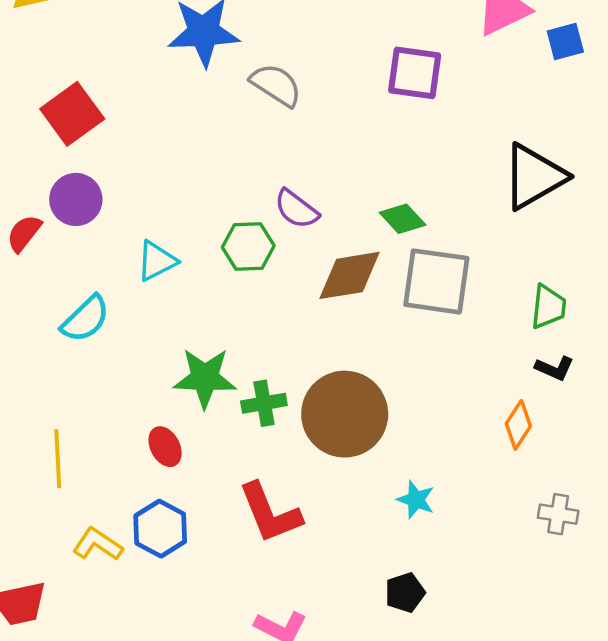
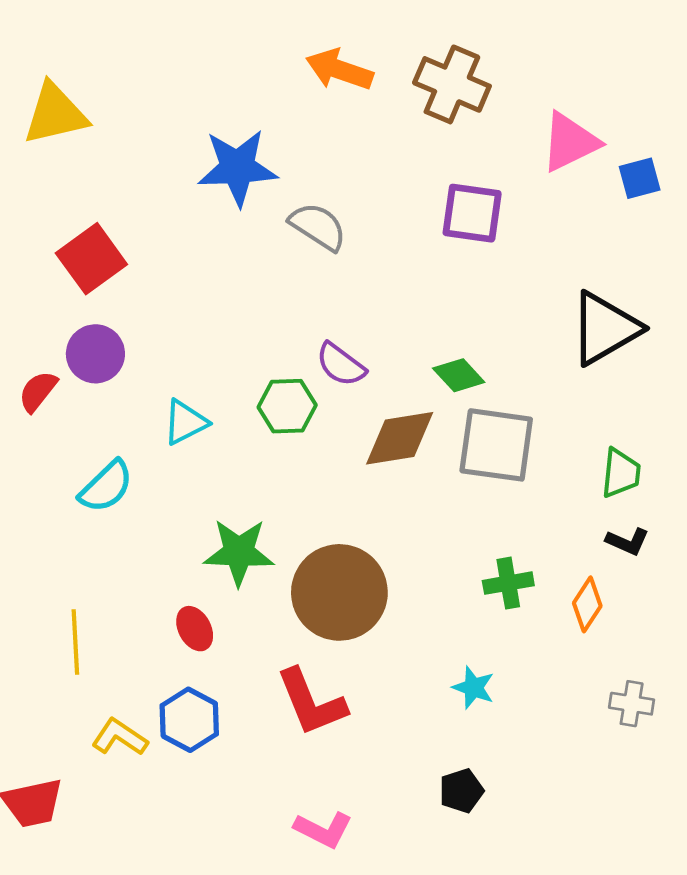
green cross: (264, 403) -> (508, 583), moved
brown circle: (345, 414) -> (339, 592), moved

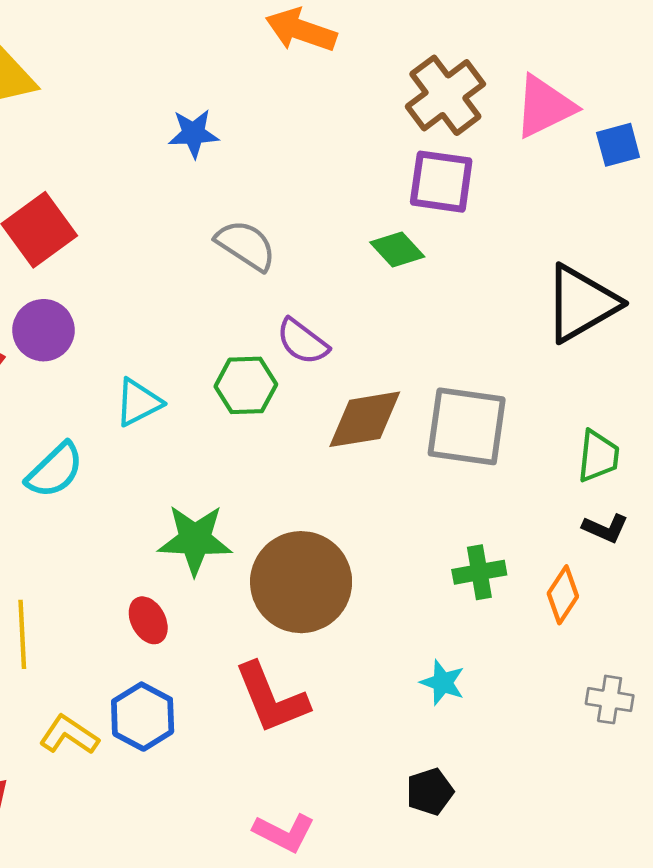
brown cross: (452, 84) -> (445, 95), moved, turned 30
blue star: (238, 168) -> (193, 133), size x0.6
gray semicircle: (318, 227) -> (246, 245), moved
green diamond: (459, 375) -> (397, 250), moved

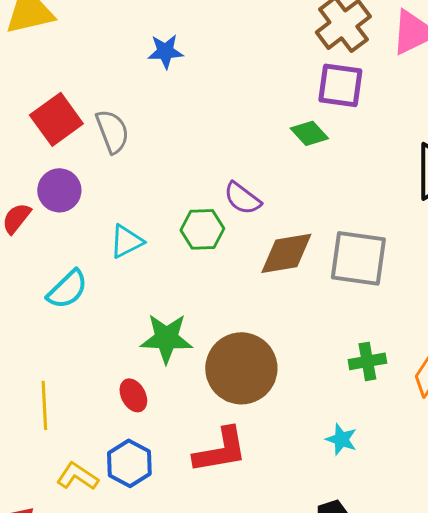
gray semicircle: (246, 245) -> (112, 131), moved, turned 36
red L-shape: (271, 698) -> (220, 450), turned -78

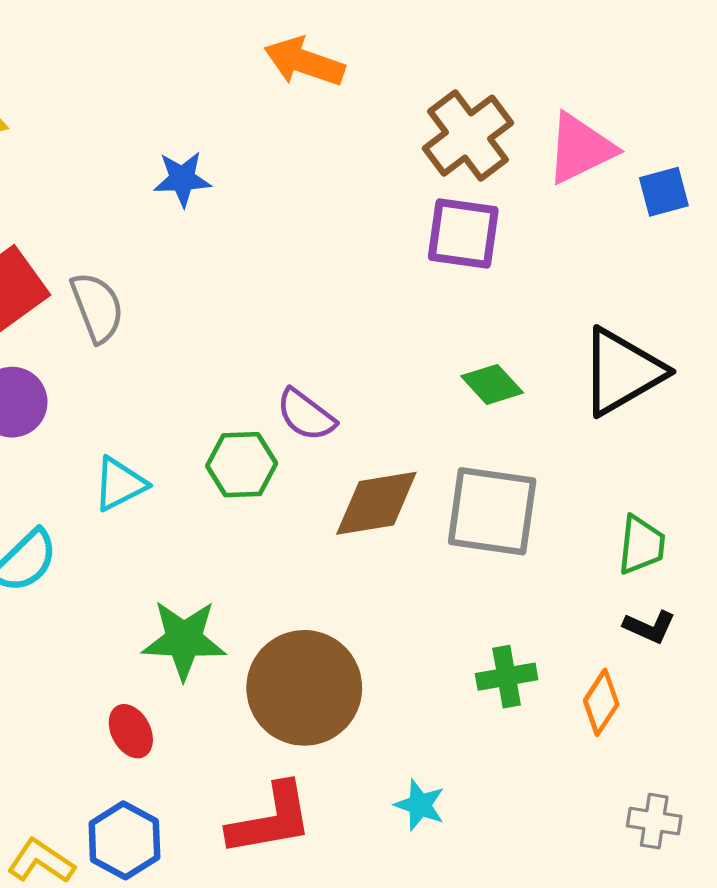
green diamond: (309, 133) -> (492, 384), moved
cyan star: (341, 439) -> (420, 805), moved

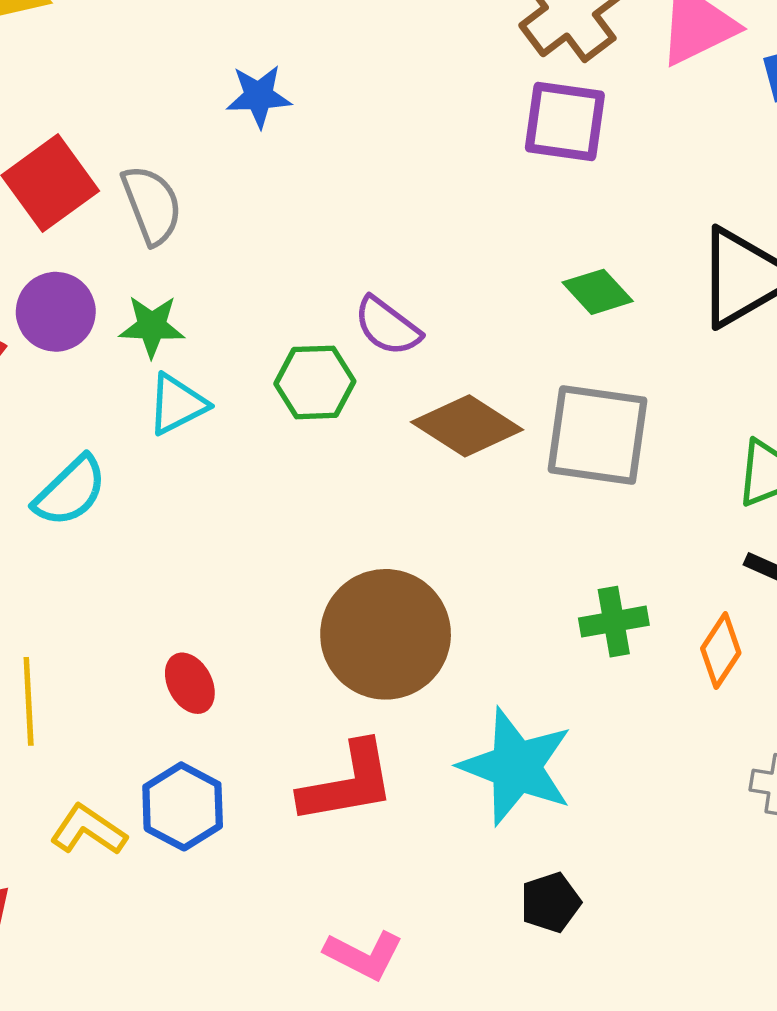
blue star: (182, 179) -> (259, 96), moved
brown diamond: (376, 503) -> (467, 426), turned 42
green star: (184, 640) -> (152, 326), moved, size x0.7
cyan star: (420, 805) -> (516, 767), size x2.0

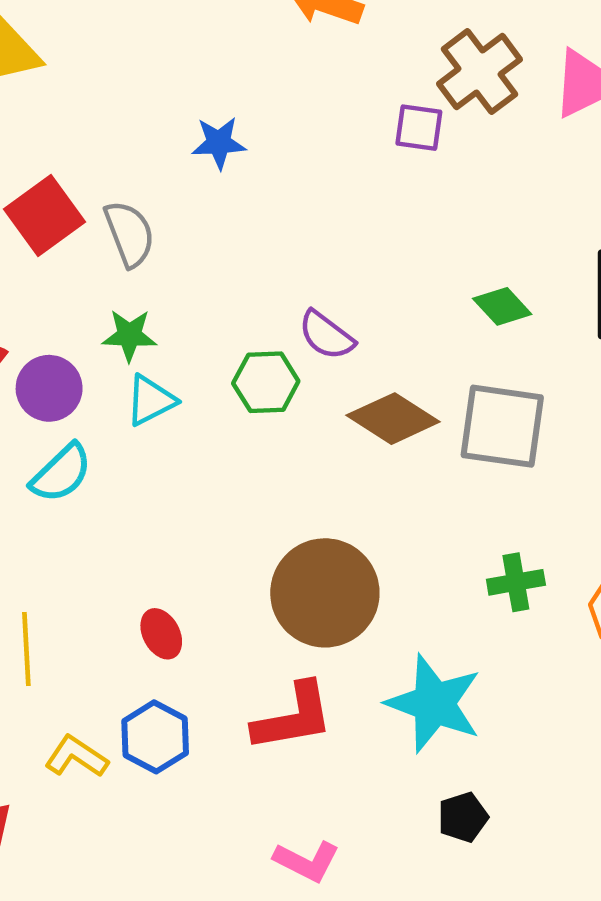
purple square: (565, 122) -> (419, 128), moved, size x0.7
purple circle: (56, 312) -> (49, 388), moved

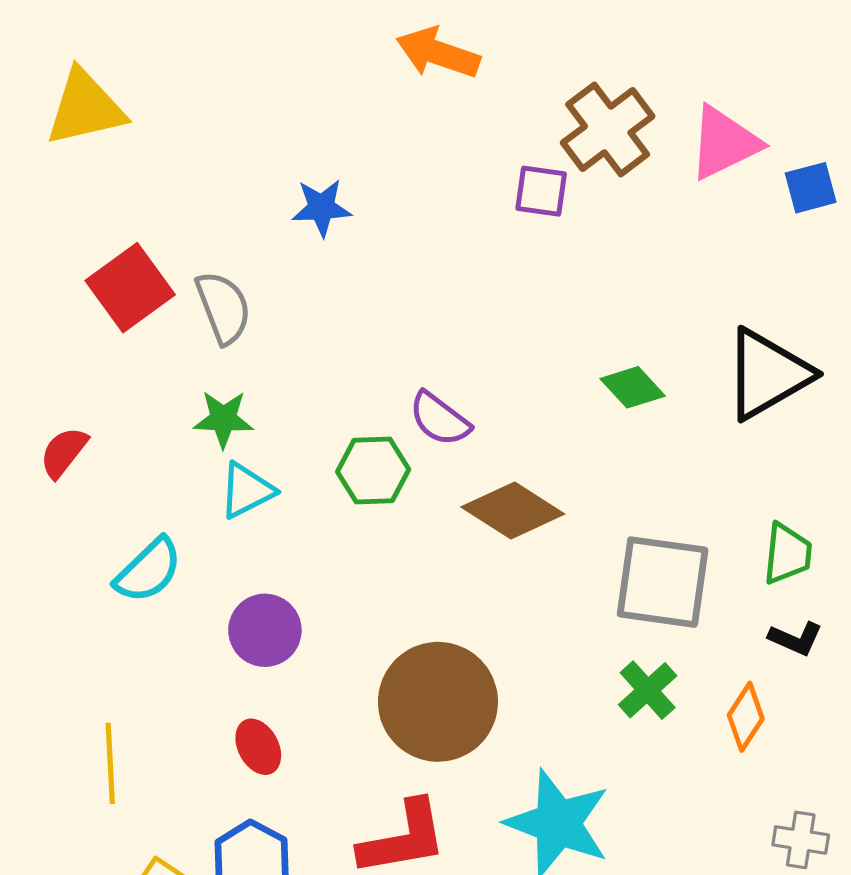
purple circle: (49, 388) -> (265, 630), moved
gray square: (502, 426) -> (663, 582), moved
green cross: (516, 582) -> (648, 690), turned -32

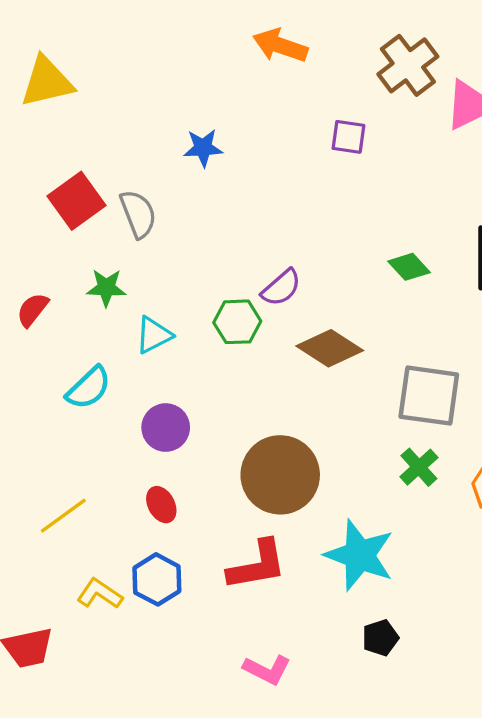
brown cross: (608, 129) -> (408, 65), moved
green star: (223, 419) -> (106, 288), moved
purple semicircle: (440, 419) -> (281, 288), turned -78
yellow line: (110, 763) -> (63, 516), turned 57

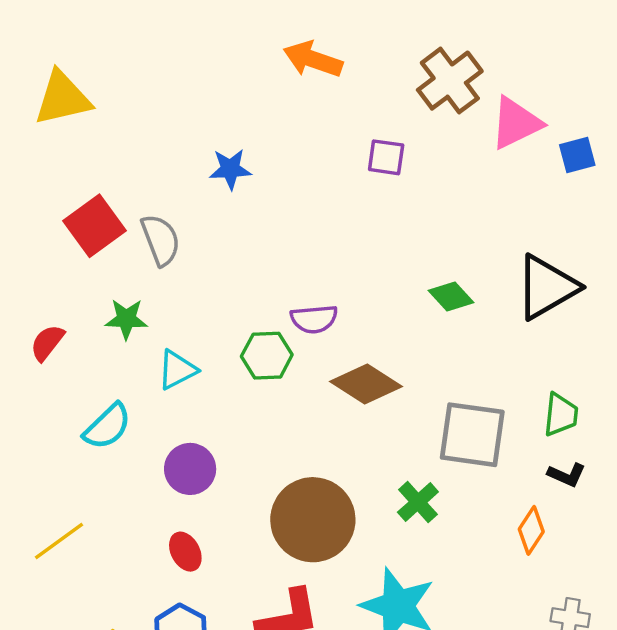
purple semicircle: (281, 288) -> (314, 319), turned 36
green cross: (419, 467) -> (418, 502), moved
yellow line: (63, 516) -> (59, 541), moved

